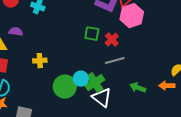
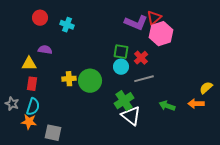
cyan circle: (81, 79) -> (121, 67), moved
green circle: (65, 87) -> (90, 81), moved

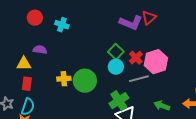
pink hexagon: (161, 34) -> (156, 62), moved
green square: (121, 52) -> (116, 52), turned 35

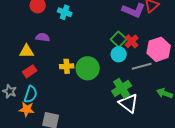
red cross: (136, 58) -> (132, 41), moved
red rectangle: (27, 84) -> (30, 71), turned 48

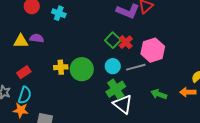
yellow triangle: (27, 51) -> (21, 41), moved
cyan circle: (119, 54) -> (113, 66), moved

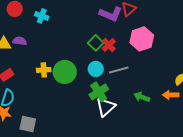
pink hexagon: (153, 50) -> (142, 39), moved
white triangle: (123, 104) -> (106, 107), turned 40

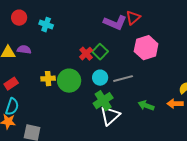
red cross: (109, 45) -> (86, 54), moved

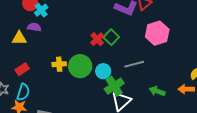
cyan cross: (46, 25) -> (41, 10), moved, turned 32
purple semicircle: (24, 50) -> (34, 27), moved
cyan circle: (100, 78) -> (103, 71), moved

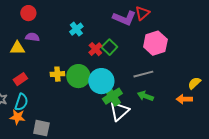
cyan cross: (41, 10) -> (76, 29), moved
gray line: (134, 64) -> (143, 74), moved
cyan circle: (103, 71) -> (101, 81), size x1.6
green arrow: (157, 91) -> (145, 96), moved

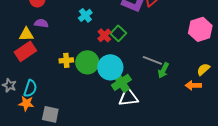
pink hexagon: (155, 43) -> (200, 29), moved
gray line: (143, 74) -> (152, 60), turned 36
red rectangle: (20, 79) -> (25, 51), moved, size x1.5
green arrow: (145, 96) -> (163, 70), moved, turned -84
white triangle: (119, 111) -> (128, 97), turned 35

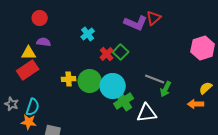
white triangle: (128, 97) -> (147, 113), moved

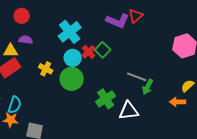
cyan cross: (88, 34) -> (70, 32), size x1.6
yellow cross: (69, 79) -> (46, 69), moved, turned 32
cyan circle: (113, 86) -> (73, 58), moved, size x0.7

